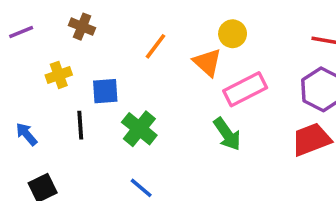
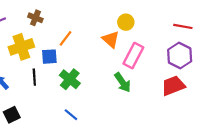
orange line: (155, 46) -> (66, 38), moved
yellow cross: (59, 75) -> (21, 47), size x1.6
pink rectangle: (245, 89) -> (133, 56), turned -35

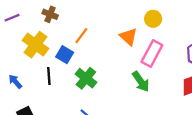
yellow circle: (126, 22) -> (153, 19), moved
yellow cross: (21, 47) -> (35, 45), turned -35
blue square: (49, 57) -> (65, 55), turned 35

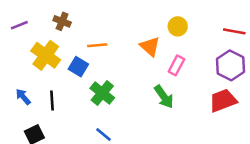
orange line: (81, 36) -> (97, 45), turned 48
pink rectangle: (152, 54) -> (176, 65), size x0.7
black line: (49, 76) -> (52, 101), moved

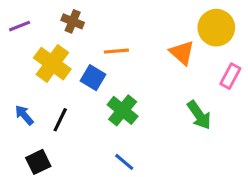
yellow circle: (178, 26) -> (216, 28), size x1.5
pink rectangle: (176, 65) -> (230, 76), moved
black line: (52, 101) -> (60, 120), turned 30

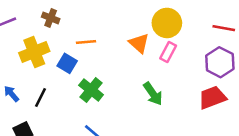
yellow cross: (52, 64) -> (34, 52), turned 32
pink rectangle: (230, 76) -> (168, 52), moved

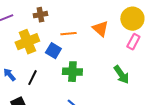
brown cross: (51, 18) -> (40, 15), turned -32
orange triangle: (139, 43) -> (100, 29), moved
green cross: (91, 90) -> (72, 72), turned -36

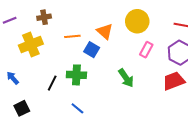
pink rectangle: (133, 42) -> (146, 50), moved
blue square: (53, 51) -> (92, 50), moved
black line: (32, 78) -> (52, 83), moved

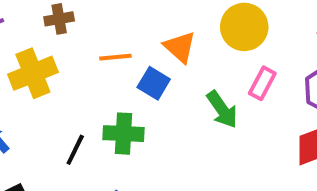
green arrow: (126, 78) -> (222, 109), moved

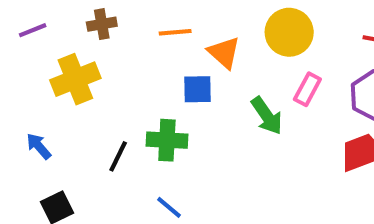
orange line: (115, 57) -> (175, 32), moved
blue square: (154, 83) -> (198, 89), turned -32

